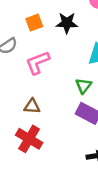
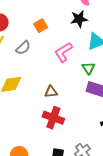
black star: (67, 23) -> (79, 19), moved
pink L-shape: (38, 63) -> (63, 52), moved

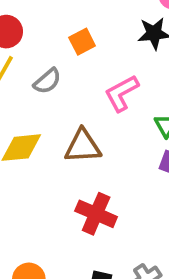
brown triangle: (51, 92) -> (83, 146), moved, size x1.5

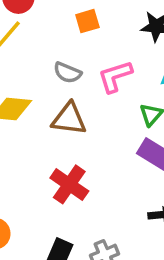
gray semicircle: (47, 81) -> (67, 73), moved, turned 52

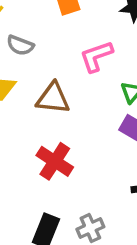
gray semicircle: (67, 73) -> (20, 45), moved

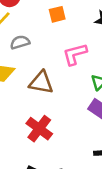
gray semicircle: (20, 45) -> (20, 42), turned 138

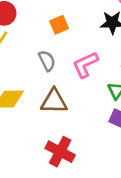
gray semicircle: (20, 42) -> (47, 61), moved, turned 90

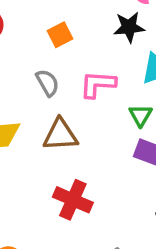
pink L-shape: (85, 65) -> (98, 84), turned 32

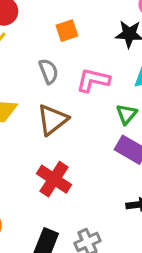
brown triangle: (60, 135) -> (52, 120), turned -44

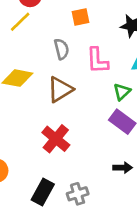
pink L-shape: (93, 80) -> (97, 61), turned -112

